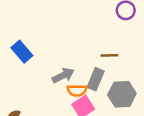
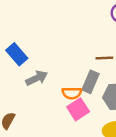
gray arrow: (63, 75) -> (37, 78), moved

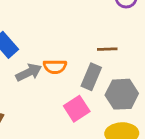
orange semicircle: (72, 93) -> (55, 67), moved

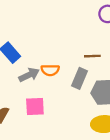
pink square: (77, 109) -> (35, 106), moved, turned 30

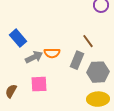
brown line: (92, 56) -> (88, 41), turned 56

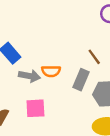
gray arrow: (34, 57) -> (29, 76), turned 36

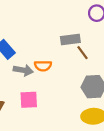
gray rectangle: (81, 80) -> (70, 39), moved, turned 60

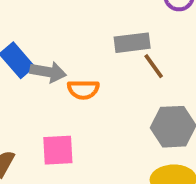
gray arrow: (23, 70) -> (48, 72), moved

